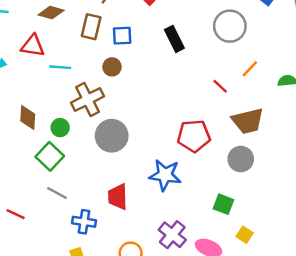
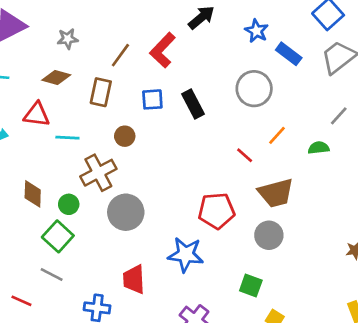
blue square: (122, 36) -> (152, 99), moved
gray line: (57, 193) -> (52, 274), moved

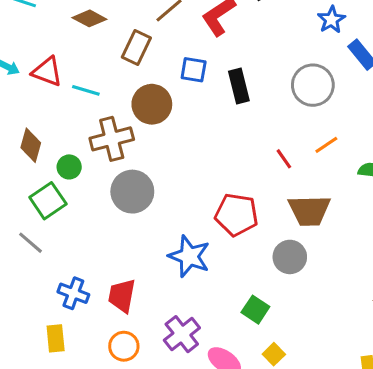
red triangle: (37, 115) -> (47, 72), moved
brown circle: (125, 136) -> (152, 104), size x1.6
red trapezoid: (134, 279) -> (122, 296), moved

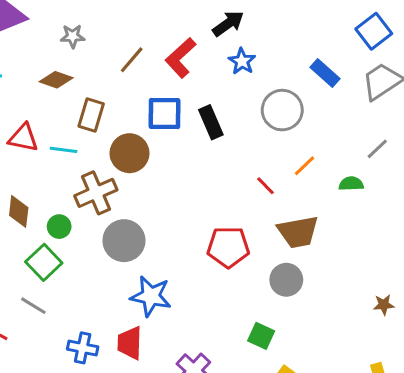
blue star: (331, 20) -> (242, 61), moved
brown rectangle: (136, 47) -> (91, 115), moved
blue square: (194, 70) -> (165, 113), size x1.4
blue star: (189, 256) -> (151, 296), moved

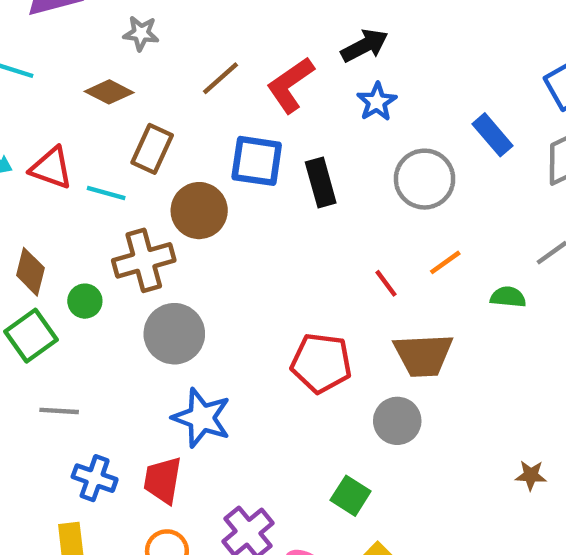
green square: (44, 262) -> (31, 336), moved
gray line: (33, 306) -> (59, 411), moved, turned -36

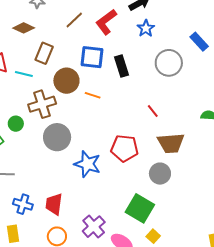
orange line: (445, 262) -> (93, 95), moved, turned 56
blue star: (202, 418) -> (87, 164), moved
green square: (351, 496) -> (140, 208), size x1.6

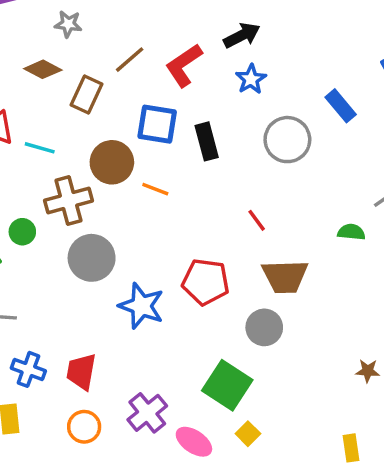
brown rectangle: (44, 53) -> (86, 94), moved

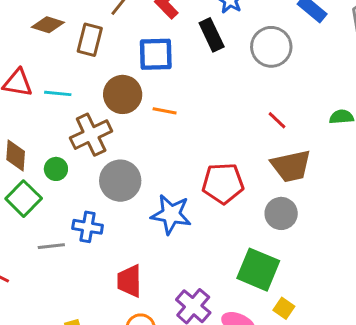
black rectangle: (207, 141) -> (212, 35), moved
red line: (257, 220) -> (277, 120), moved
blue cross: (28, 369) -> (88, 227), moved

